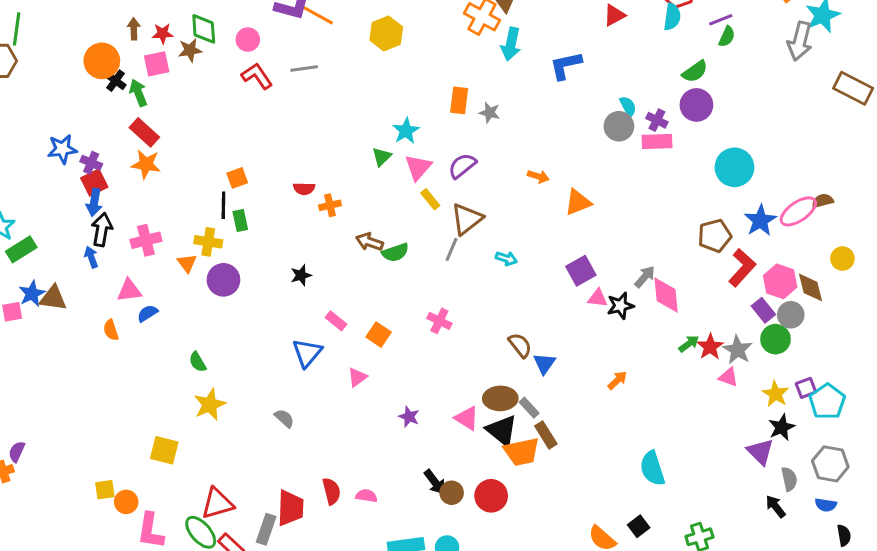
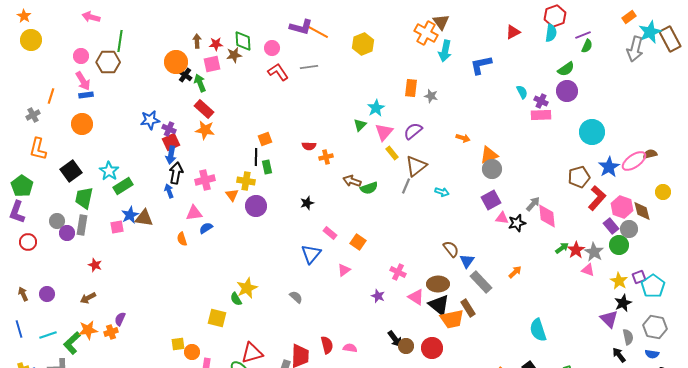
brown rectangle: (853, 88) -> (670, 39), moved, turned 35
gray circle: (619, 126) -> (492, 169), moved
pink cross: (439, 321) -> (398, 272), moved
green semicircle: (198, 362) -> (236, 299), moved
gray rectangle: (529, 408) -> (481, 282), moved, size x1.6

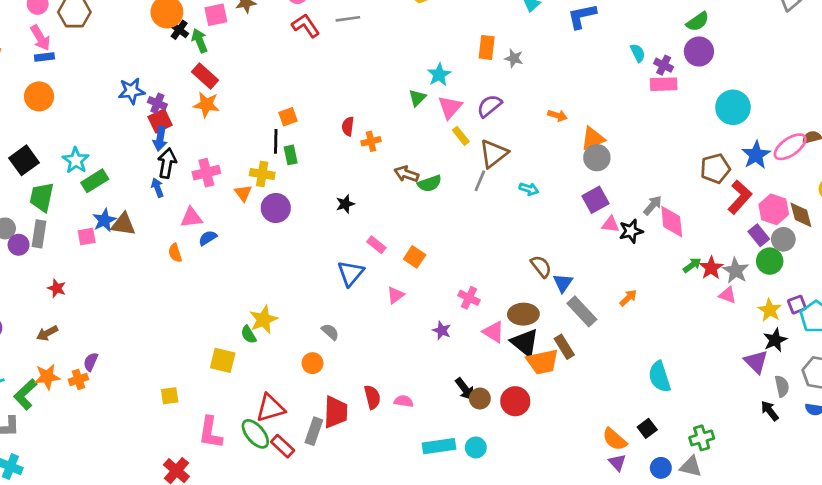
red semicircle: (309, 146) -> (348, 126), turned 96
orange circle: (192, 352) -> (312, 363), moved

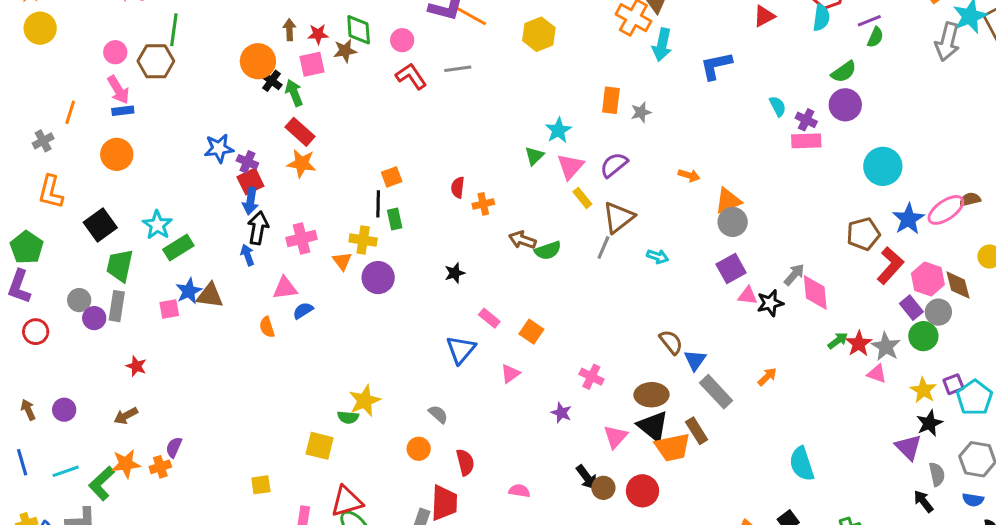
gray star: (514, 58) -> (641, 112), turned -30
pink triangle: (493, 332) -> (615, 437), moved, turned 40
green semicircle: (249, 335) -> (348, 417), turned -54
red semicircle: (372, 397) -> (465, 462), moved
red triangle: (270, 408) -> (347, 501), moved

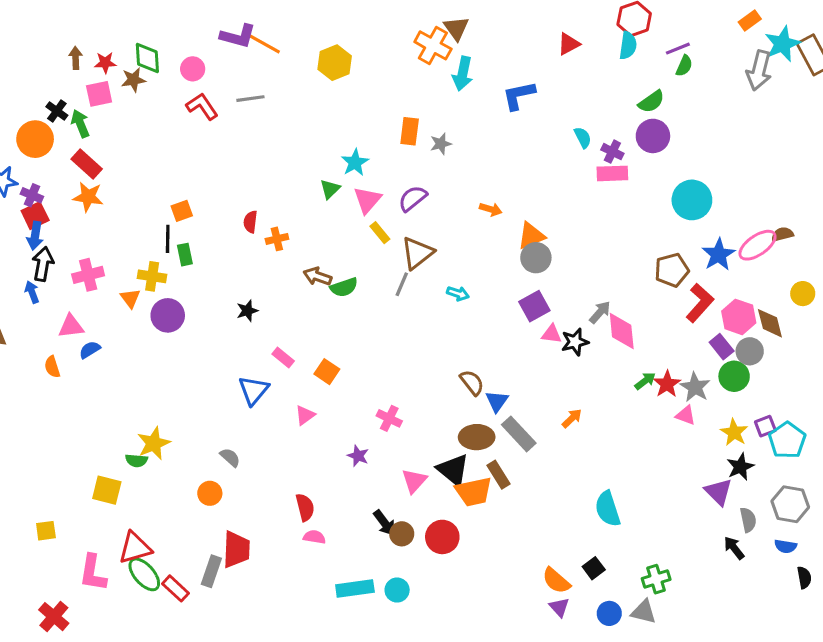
orange circle: (258, 61) -> (35, 139), moved
brown ellipse: (651, 395) -> (477, 437), moved
red semicircle: (465, 462) -> (305, 507), moved

